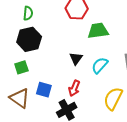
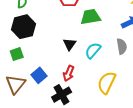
blue square: (44, 90) -> (39, 75), turned 35
brown triangle: (20, 98) -> (16, 84), turned 35

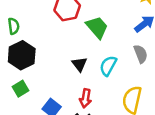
green trapezoid: (91, 17) -> (97, 27), turned 70

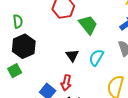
green square: (20, 89) -> (15, 71), moved
red arrow: (85, 98) -> (66, 83), moved

